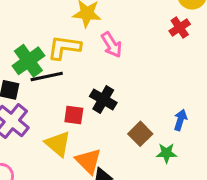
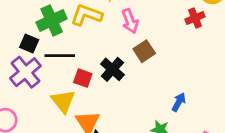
black line: (47, 76) -> (60, 56), moved
brown square: (140, 134) -> (144, 51), moved

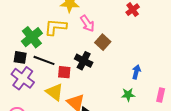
black line: (60, 56) -> (44, 60), turned 35

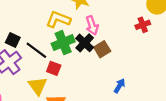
green cross: (32, 37) -> (63, 43), moved
black cross: (84, 61) -> (85, 43), moved
blue arrow: (136, 72) -> (120, 86), moved

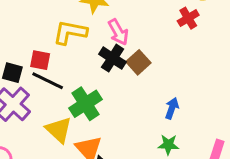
green cross: (63, 43) -> (86, 104), moved
red square: (54, 68) -> (40, 60), moved

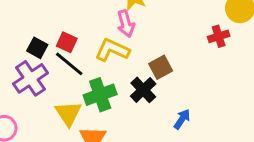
yellow L-shape: (70, 32) -> (112, 50), moved
pink arrow: (118, 32) -> (126, 24), moved
black cross: (113, 58) -> (143, 90), moved

